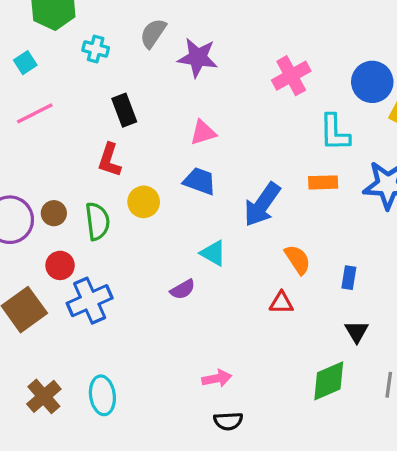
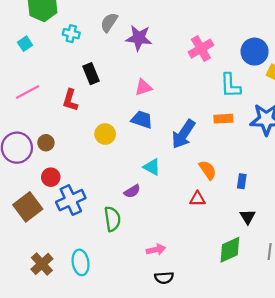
pink line: (35, 113) -> (27, 92), moved
red L-shape: (109, 160) -> (70, 100), moved
green semicircle: (97, 221) -> (112, 219), moved

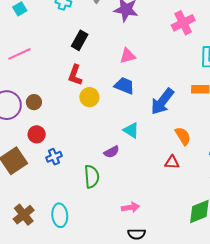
black rectangle: (91, 74) -> (80, 40), turned 48
red L-shape: (70, 100) -> (75, 75), moved
blue cross: (71, 200) -> (54, 157), size x0.6

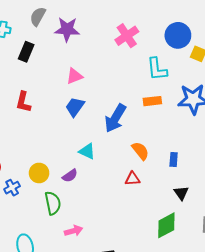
black rectangle: (80, 40) -> (26, 52), moved
blue trapezoid: (124, 86) -> (75, 107), turned -70
yellow circle: (89, 97) -> (39, 173), moved
pink arrow: (131, 207) -> (73, 231), moved

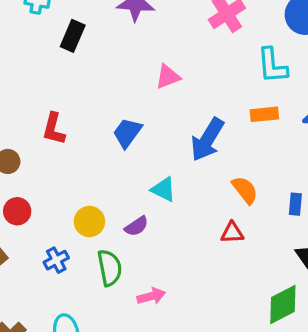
pink triangle: (74, 76) -> (168, 77), moved
red L-shape: (23, 102) -> (54, 129), moved
blue trapezoid: (75, 107) -> (127, 133), moved
blue cross: (12, 188) -> (56, 260), moved
pink arrow: (73, 231) -> (151, 296), moved

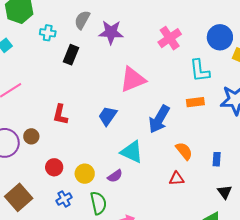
pink triangle: (168, 77) -> (133, 79), size x1.6
cyan triangle: (164, 189) -> (132, 152), size x1.4
red circle: (17, 211) -> (54, 167), moved

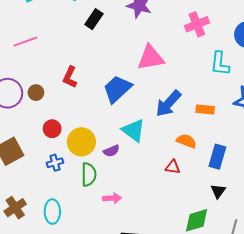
orange rectangle: (195, 102) -> (205, 109), moved
blue trapezoid: (108, 116) -> (117, 89), size x1.4
orange semicircle: (184, 151) -> (186, 141), turned -42
blue rectangle: (217, 159) -> (217, 157), size x1.6
yellow circle: (85, 174) -> (81, 142), size x1.4

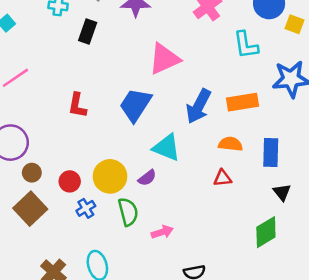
brown circle: (36, 93) -> (32, 173), moved
orange rectangle: (205, 109) -> (243, 102), size x1.4
red circle: (52, 129) -> (70, 181), moved

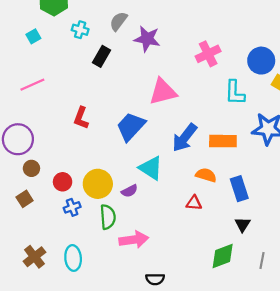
blue rectangle: (271, 153) -> (239, 189), turned -30
brown square: (30, 209) -> (25, 199), size x0.6
pink arrow: (162, 232) -> (134, 240), size x1.5

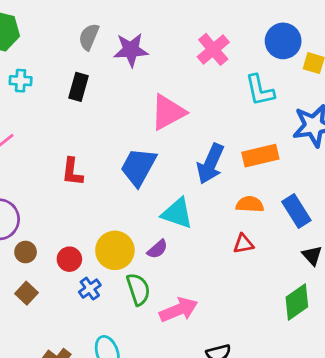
cyan cross: (80, 30) -> (21, 81), moved

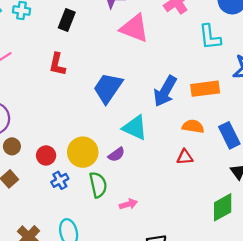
pink triangle: (168, 112) -> (134, 28), moved, turned 44
red L-shape: (72, 172) -> (57, 64), moved
pink arrow: (179, 310) -> (128, 204), size x0.6

